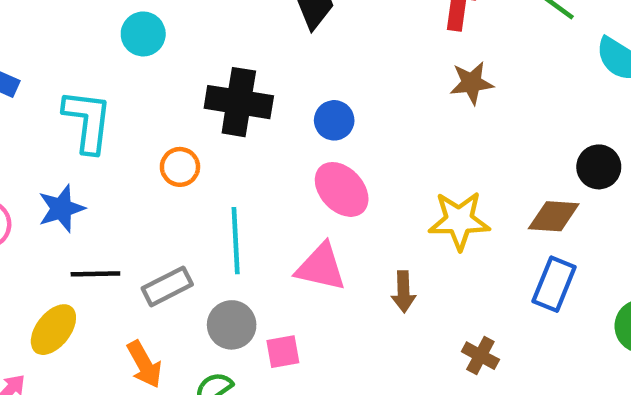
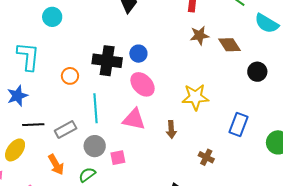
black cross: (239, 102) -> (107, 61), moved
brown diamond: (554, 216) -> (230, 45), moved, turned 55

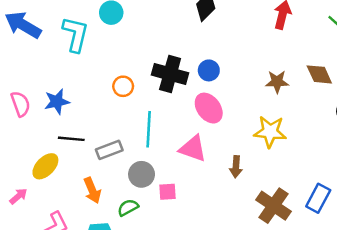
brown star: (200, 35) -> (277, 82), moved
cyan L-shape: (28, 56) -> (75, 34), moved
blue rectangle: (239, 125) -> (318, 198), moved
brown cross: (206, 157) -> (273, 206), size x1.8

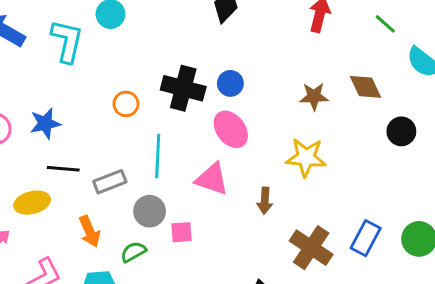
yellow ellipse: (45, 166) -> (32, 203), turned 32

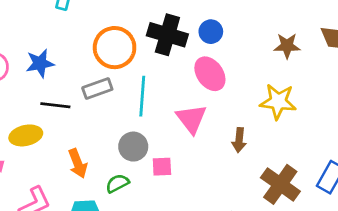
orange circle: (126, 104) -> (115, 48), size x1.8
pink triangle: (212, 179) -> (191, 119), turned 32
gray rectangle: (110, 182) -> (97, 89), moved

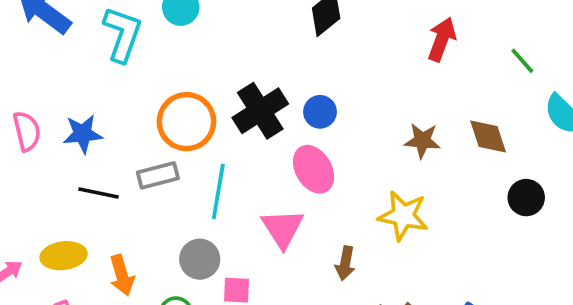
black cross: (167, 35) -> (260, 111), turned 36
yellow ellipse: (26, 135) -> (64, 256), moved

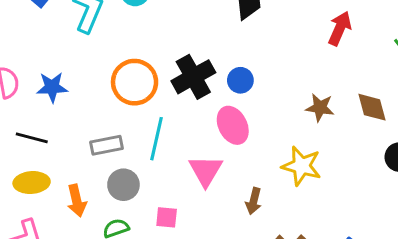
gray rectangle: (158, 175) -> (107, 145), moved
black line: (98, 193) -> (32, 138), moved
gray circle: (200, 259) -> (123, 185), moved

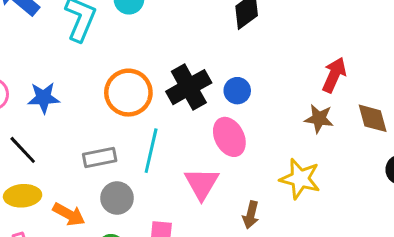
red arrow: (340, 28) -> (334, 75), moved
black line: (32, 138) -> (23, 150), turned 32
orange arrow: (77, 201) -> (69, 214), turned -48

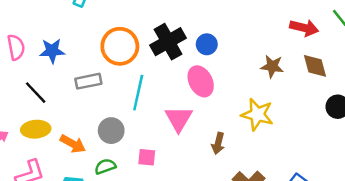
red arrow: (334, 75) -> (304, 28), moved, turned 80
gray rectangle: (100, 157) -> (88, 81), moved

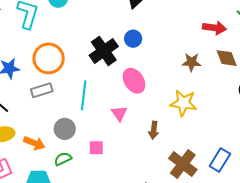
blue circle: (207, 44) -> (133, 39), moved
orange circle: (120, 46) -> (49, 58), moved
pink triangle: (179, 119) -> (119, 113), size x0.7

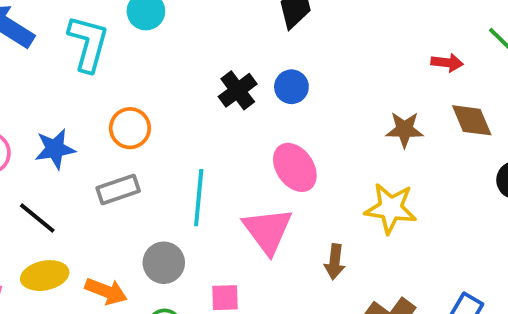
red arrow: (214, 28) -> (447, 63), size x0.7
black cross: (104, 51) -> (238, 90), moved, size x0.7
orange circle: (49, 58) -> (130, 128), size x0.7
pink triangle: (119, 113) -> (268, 231), size x1.6

